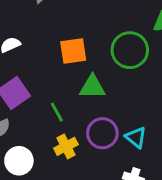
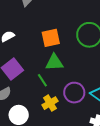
green triangle: (92, 87) -> (54, 62), moved

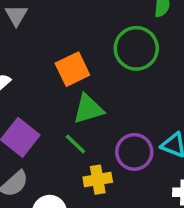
yellow cross: (50, 103) -> (98, 180), turned 35

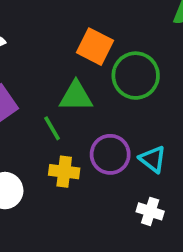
green circle: (136, 48) -> (136, 76), moved
orange square: (72, 69) -> (95, 47), moved, turned 36

